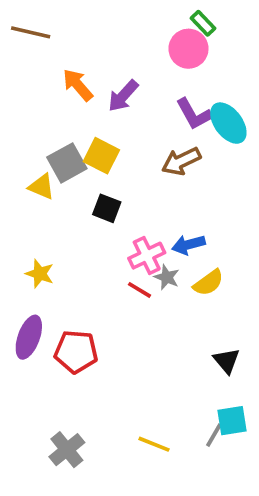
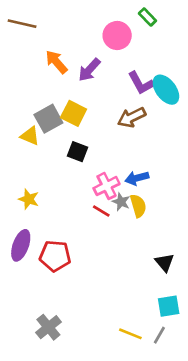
pink circle: (188, 49) -> (117, 35), moved
yellow semicircle: (208, 283) -> (138, 206), moved, turned -70
gray line: (214, 435) -> (159, 335), moved
yellow line: (154, 444) -> (130, 334), moved

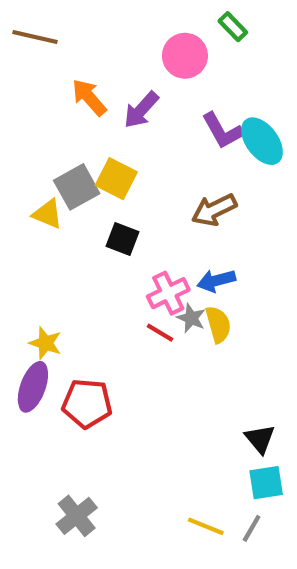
brown arrow: (132, 117) -> (214, 210), moved
yellow star: (29, 199) -> (45, 343), moved
black triangle: (165, 263) -> (260, 439), moved

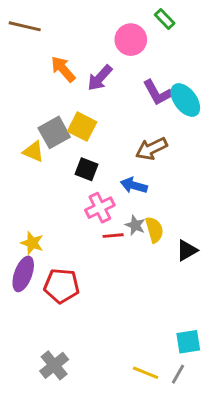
blue arrow: (216, 281) -> (134, 185), moved, turned 30
pink cross: (168, 293) -> (100, 208), moved
red line: (160, 333) -> (113, 236), turned -36
black triangle: (260, 439) -> (187, 250), moved, turned 40

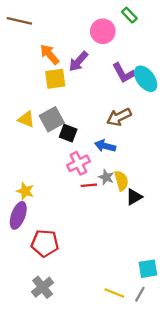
yellow square: (82, 127) -> (55, 79), moved, turned -35
gray square: (54, 132) -> (52, 119), moved
black triangle: (187, 250) -> (134, 197), moved
red pentagon: (62, 286) -> (45, 243), moved

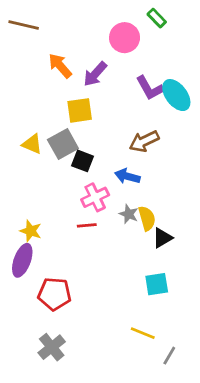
yellow square: (55, 79) -> (80, 110), moved
red line: (89, 185) -> (87, 225), moved
cyan square: (148, 269) -> (157, 284), moved
yellow line: (114, 293) -> (143, 333), moved

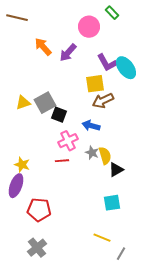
yellow square: (80, 110) -> (95, 84), moved
yellow triangle: (32, 144) -> (23, 103), turned -42

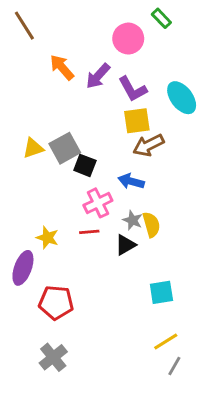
brown line: (17, 18) -> (24, 26), turned 45
purple L-shape: (107, 63) -> (133, 89), moved
yellow star: (22, 165) -> (47, 238), moved
black triangle: (116, 170) -> (125, 245), moved
yellow line: (102, 238) -> (166, 341), moved, turned -54

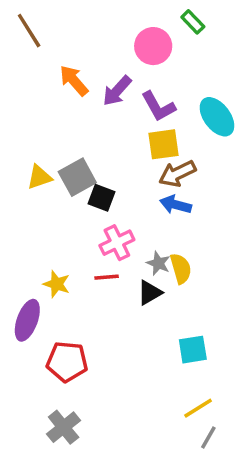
blue arrow: (131, 181) -> (176, 205), moved

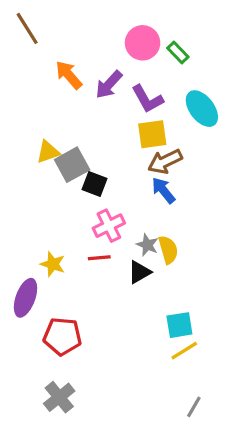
green rectangle: (193, 22) -> (178, 52), moved
yellow triangle: (39, 177) -> (48, 152), moved
blue arrow: (176, 205) -> (163, 190), turned 36
yellow line: (198, 408) -> (184, 351), moved

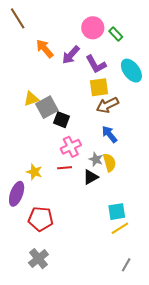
blue arrow: (163, 190) -> (109, 134), moved

